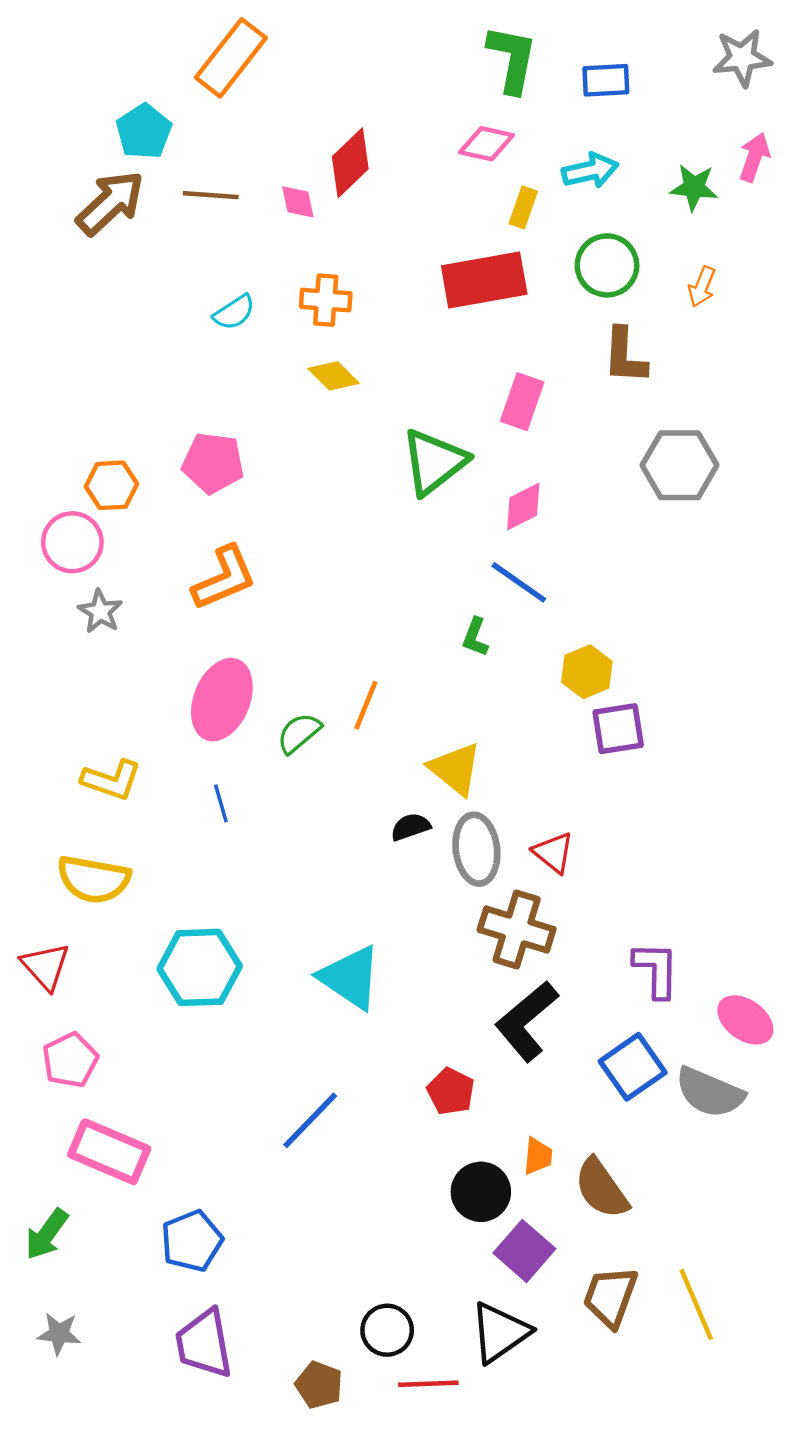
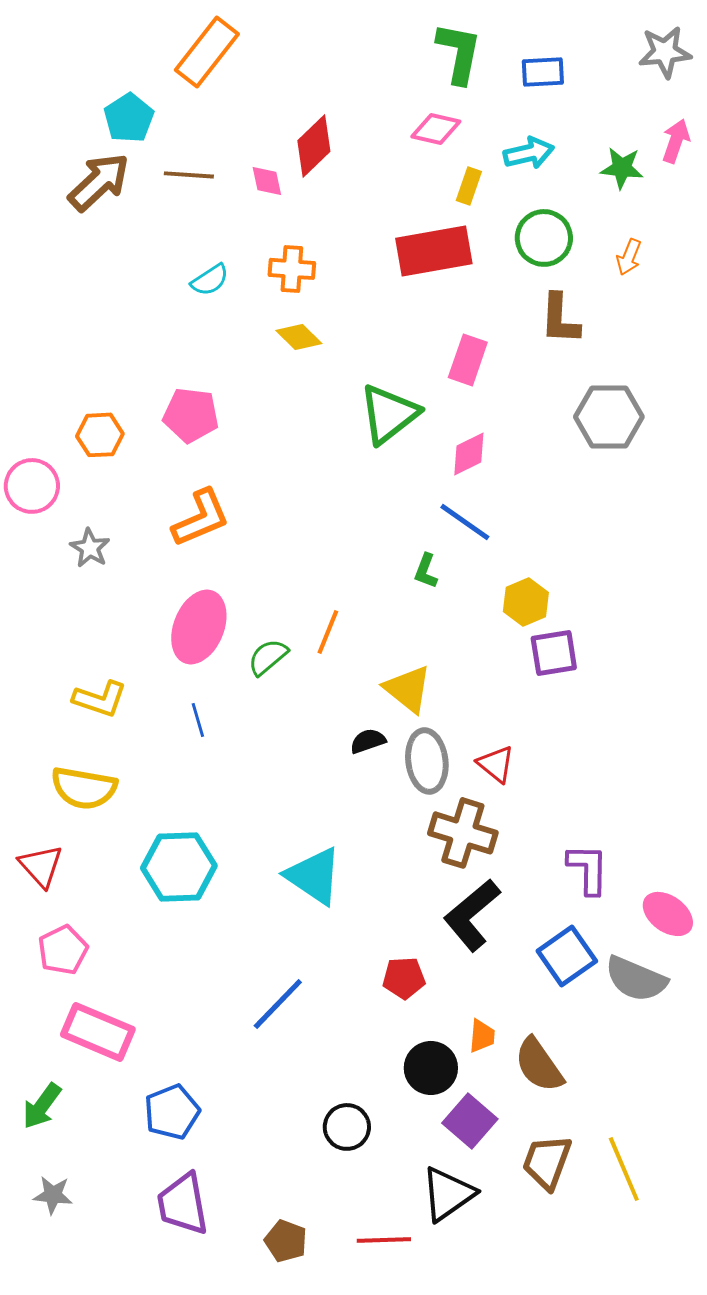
pink circle: (72, 542) -> (32, 486), moved
red pentagon: (451, 1091) -> (404, 978), turned -30
black circle: (387, 1330) -> (347, 1127), moved

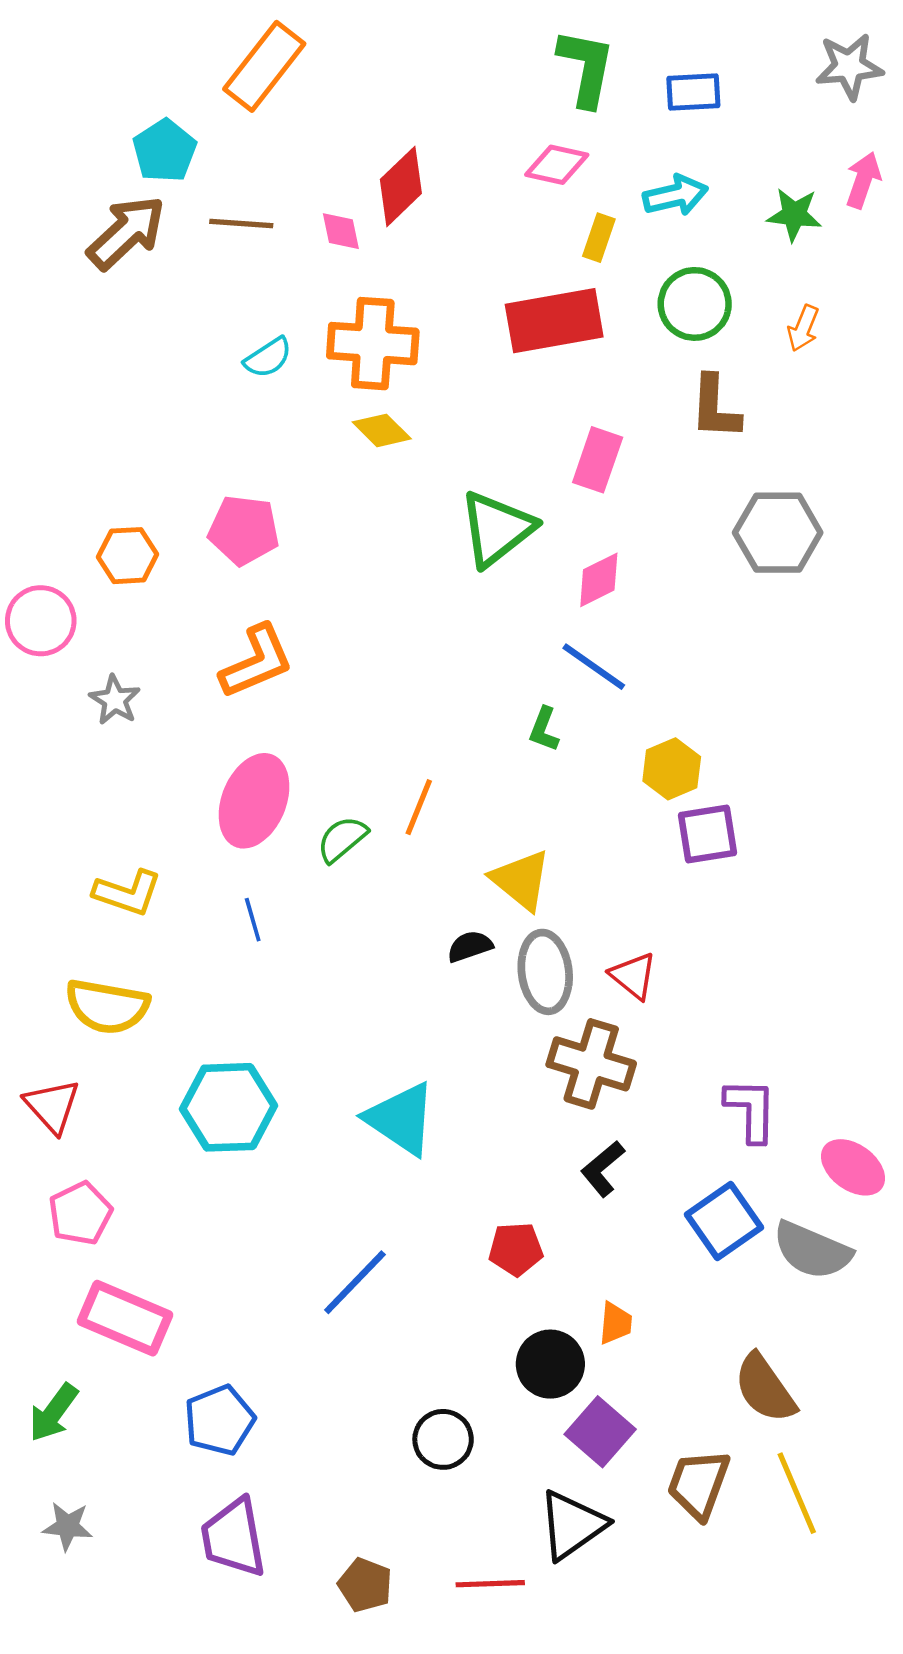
orange cross: (292, 269) -> (373, 344), size x1.5
black L-shape: (472, 915) -> (603, 1169), size x0.6
brown semicircle: (539, 1065) -> (765, 1388), moved

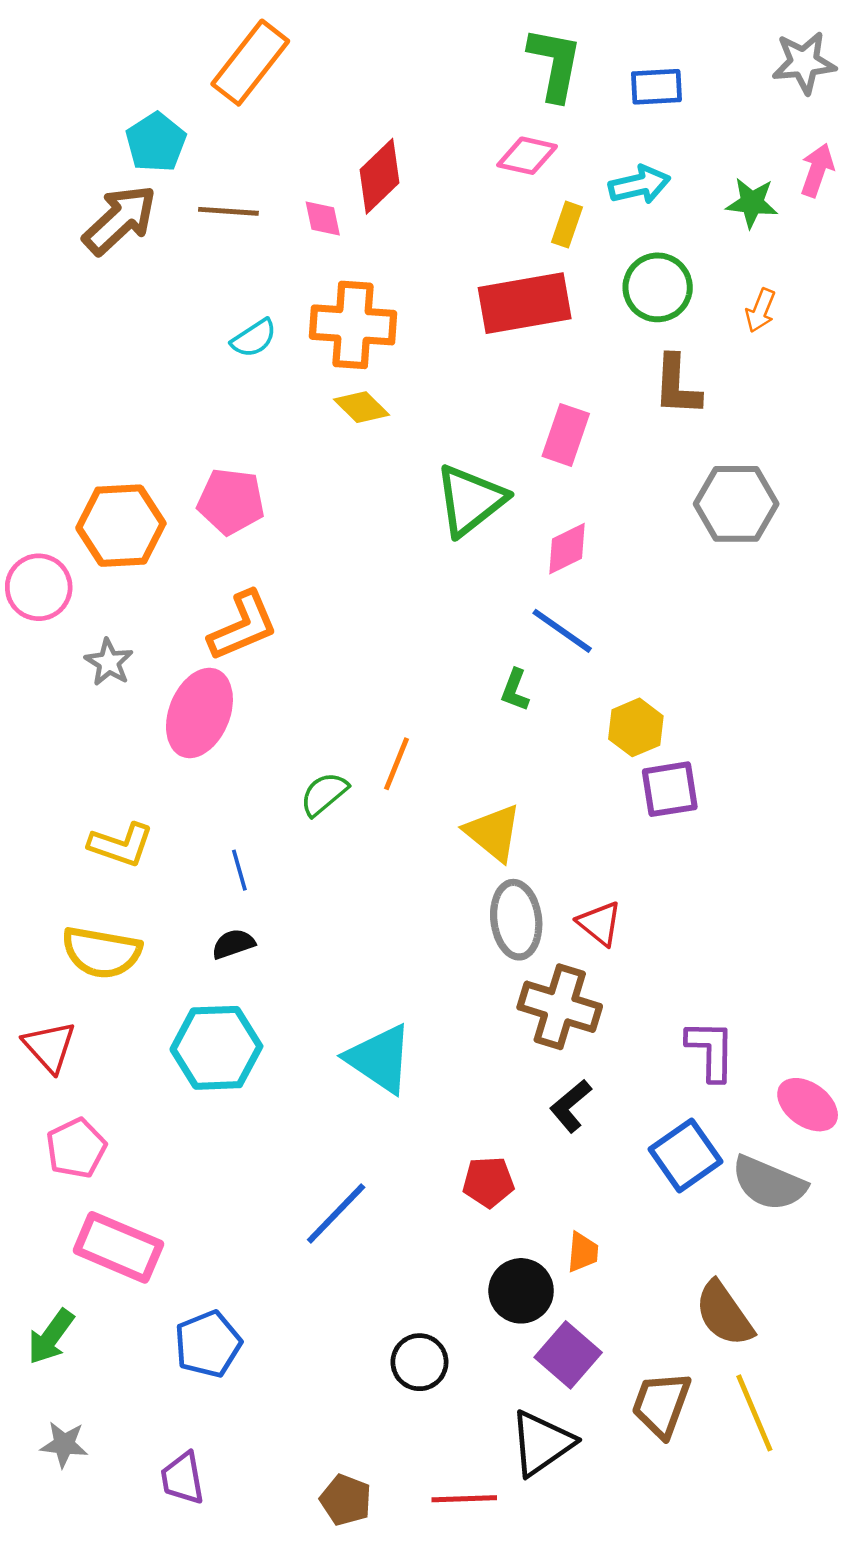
orange hexagon: (128, 556) -> (121, 526), size x1.5
pink ellipse: (254, 801) -> (199, 713), moved
black semicircle: (470, 946) -> (233, 944), moved
purple trapezoid: (234, 1538) -> (183, 1478), moved, size x0.7

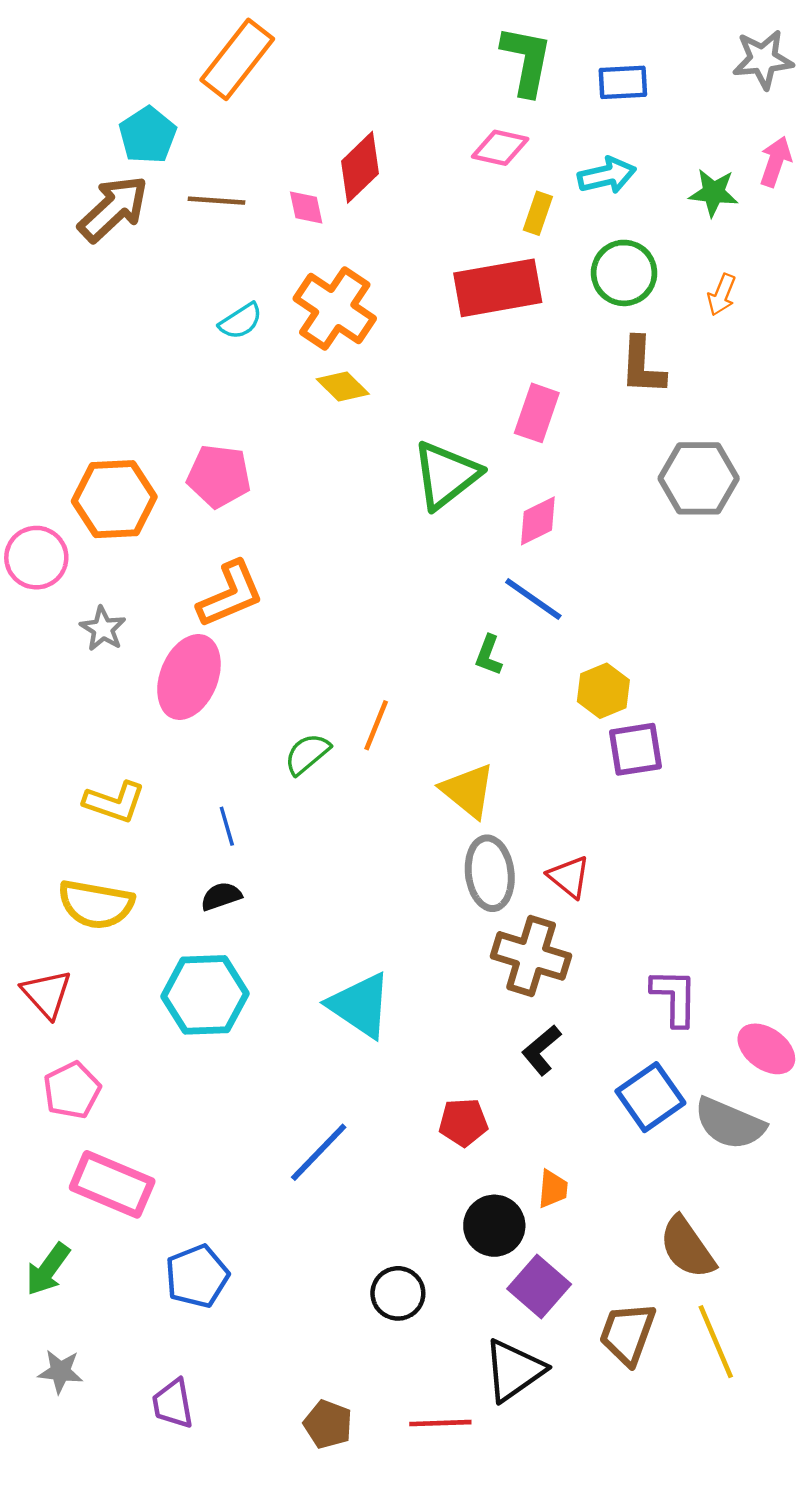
orange cross: (353, 325) -> (335, 309), turned 30

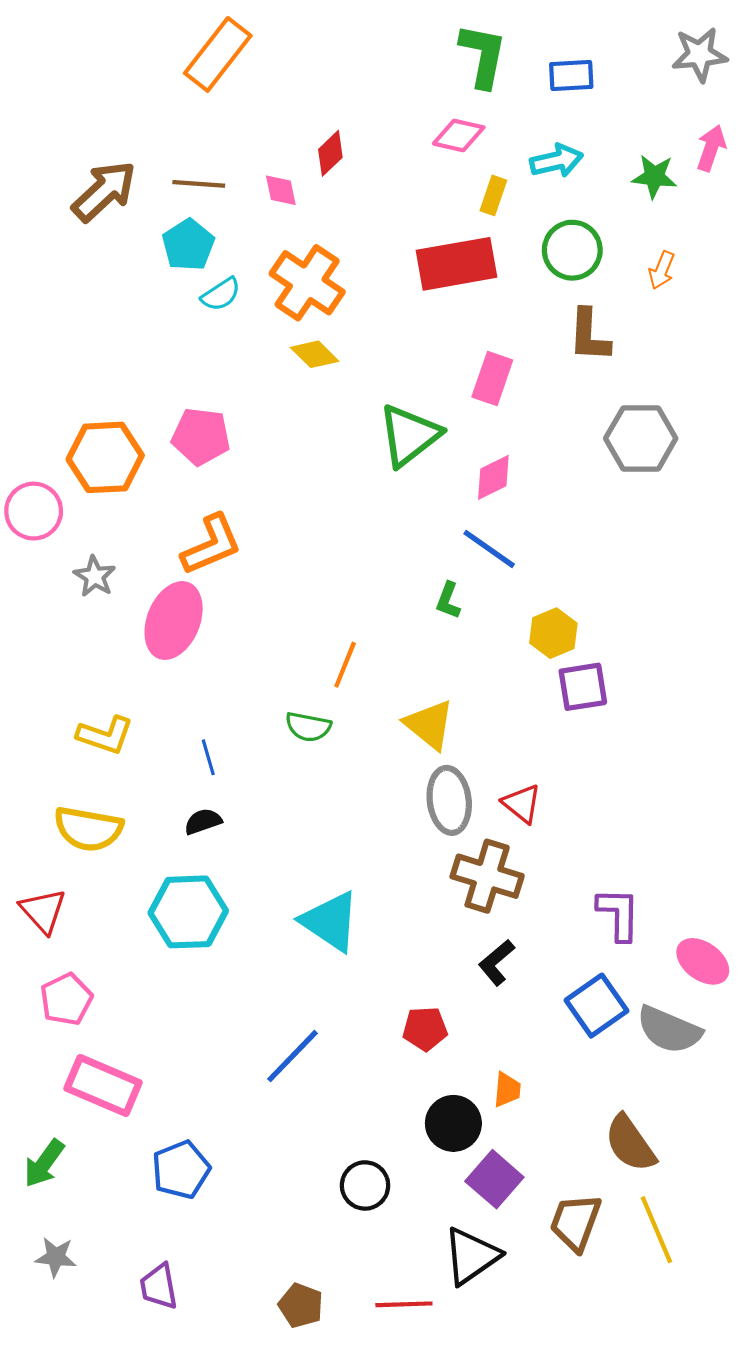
cyan pentagon: (148, 135) -> (188, 245), moved
red diamond: (360, 167) -> (330, 153), size x0.7
green semicircle: (307, 754) -> (308, 727), moved, turned -129

